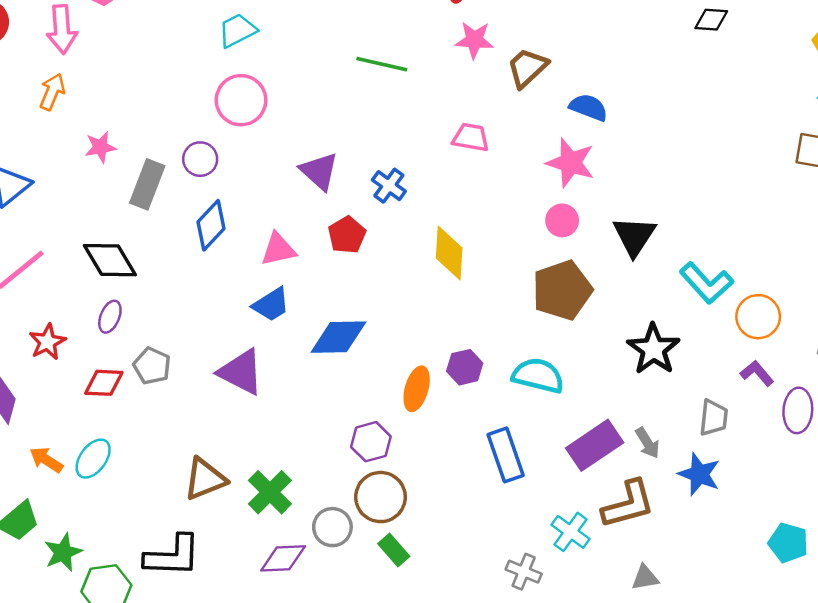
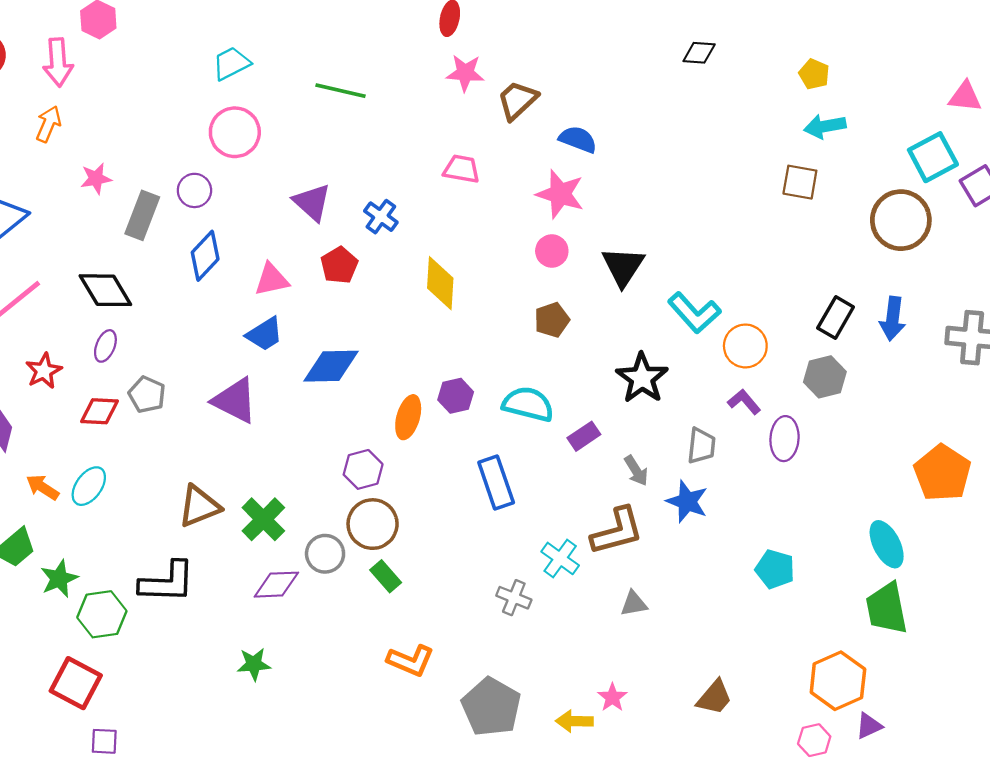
green line: (382, 64) -> (340, 91), moved
brown pentagon: (562, 290) -> (552, 320), size x0.6
purple rectangle: (595, 445) -> (584, 436), moved, size x0.6

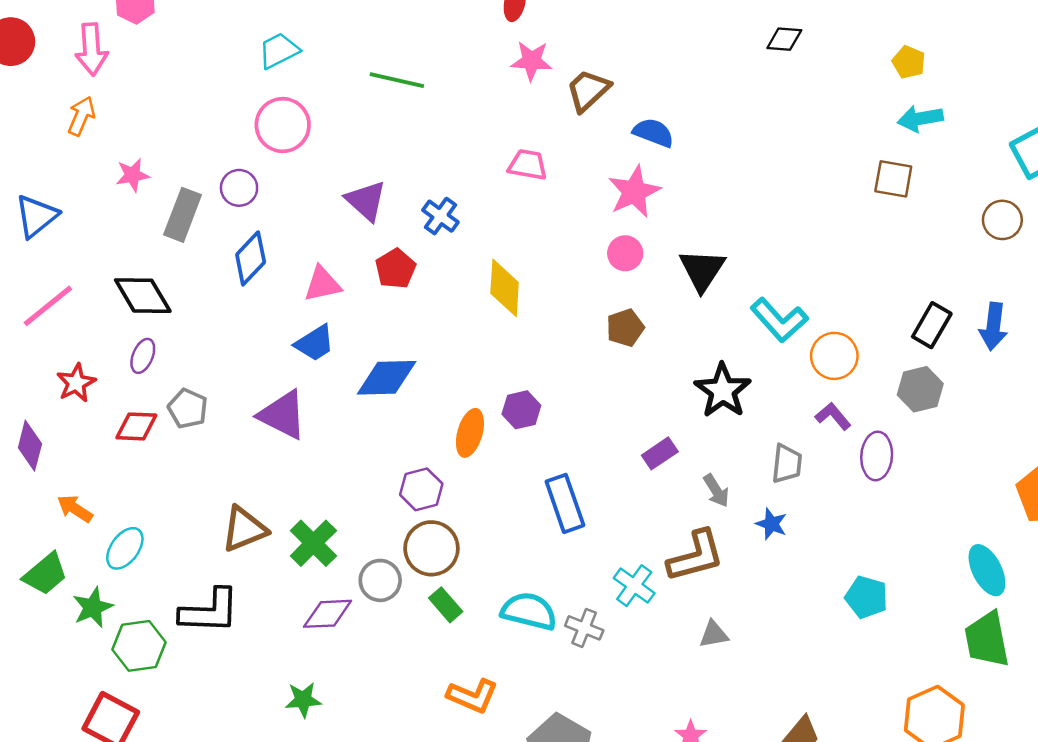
pink star: (560, 194) -> (634, 192), turned 30
brown circle: (901, 220) -> (1002, 220), size x0.6
cyan semicircle: (528, 404) -> (529, 611), moved
cyan ellipse: (89, 486) -> (125, 548), moved
blue star: (687, 501) -> (771, 524), size x0.7

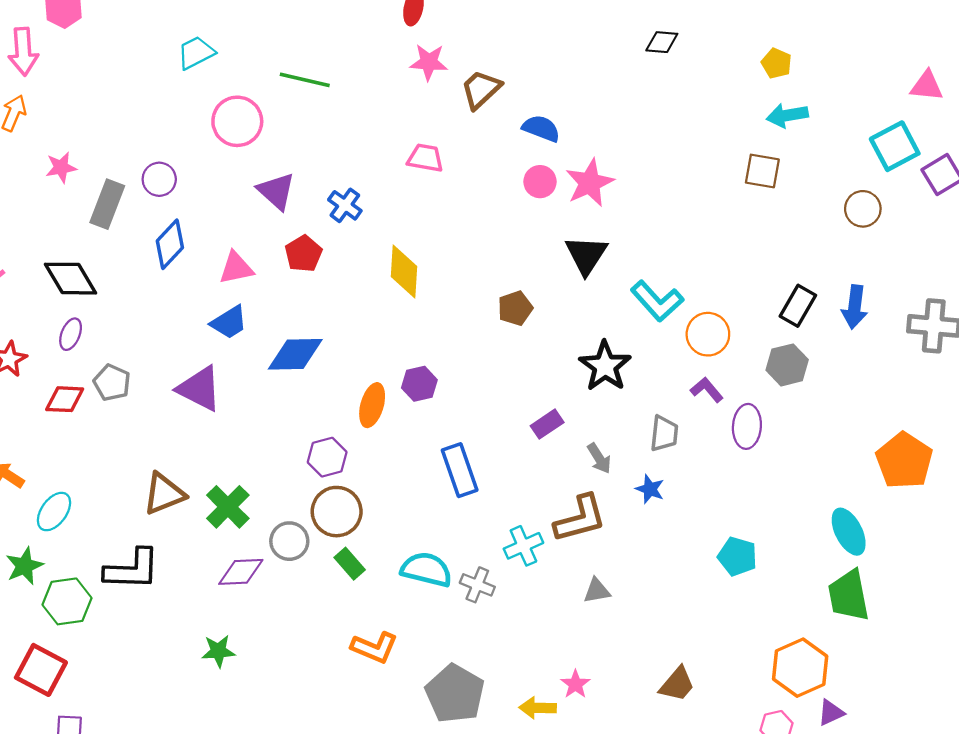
pink circle: (283, 125) -> (237, 121), moved
pink star: (634, 192) -> (590, 183), moved
pink circle: (625, 253) -> (540, 182), moved
cyan cross: (634, 586) -> (523, 546), turned 30

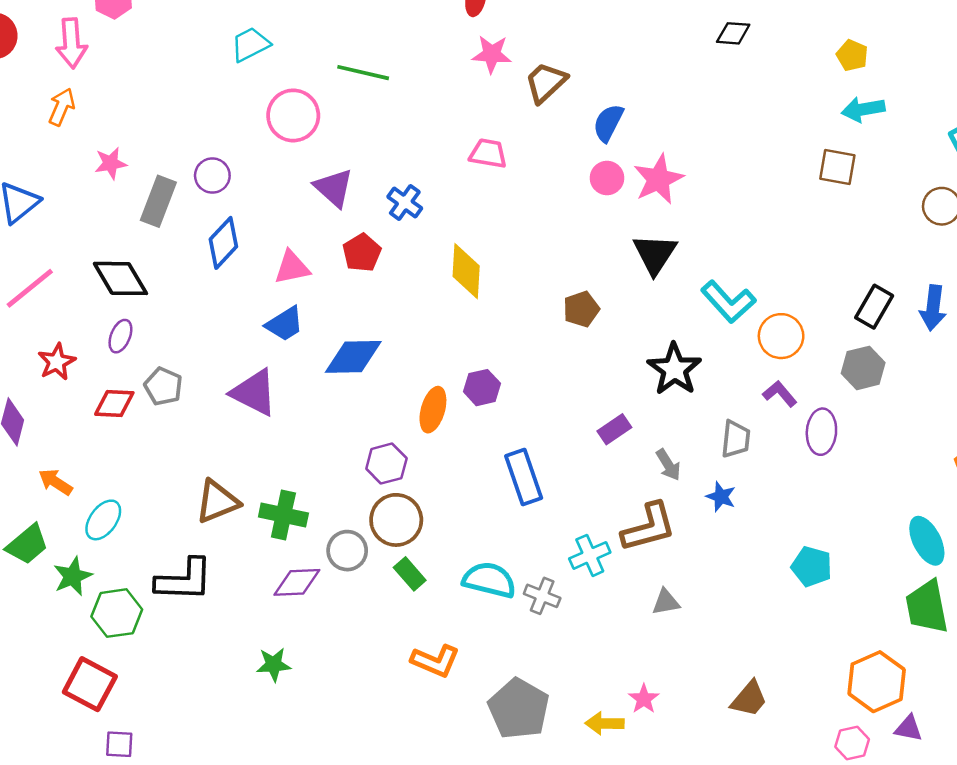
blue semicircle: (541, 128) -> (608, 123), turned -84
green cross: (228, 507) -> (283, 515), turned -33
purple triangle: (831, 713) -> (908, 728), turned 36

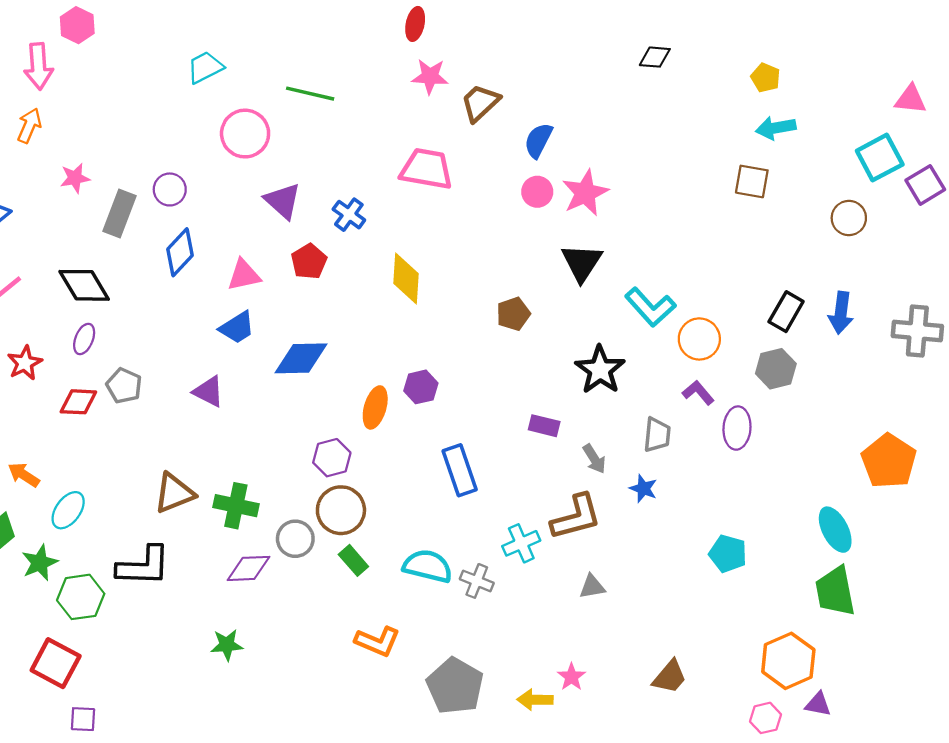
pink trapezoid: (488, 153) -> (427, 169), size x1.5
purple triangle: (254, 392) -> (209, 391), size x0.7
purple rectangle: (614, 429) -> (544, 426), turned 48

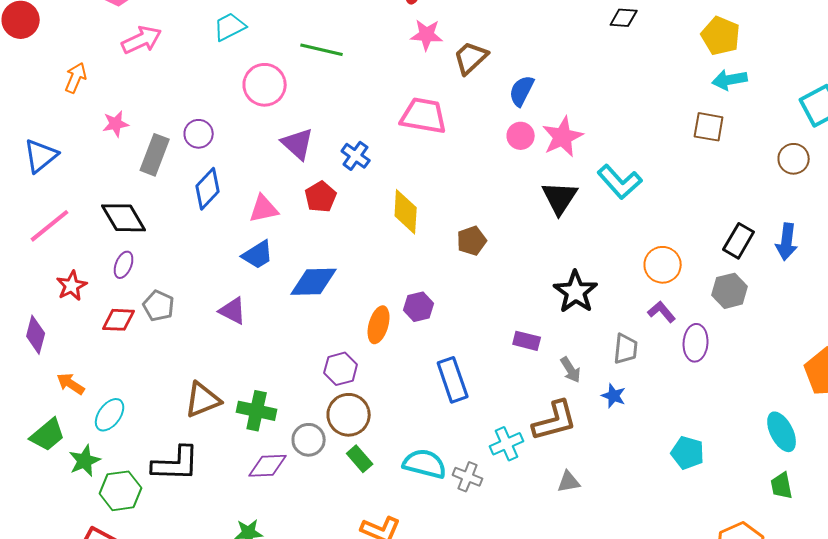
pink arrow: (38, 66) -> (142, 40), moved, turned -111
yellow pentagon: (766, 78) -> (721, 36), size x1.5
cyan L-shape: (650, 307) -> (620, 182), moved
brown pentagon: (513, 314) -> (472, 241), moved
green trapezoid: (835, 591) -> (782, 486), size x0.6

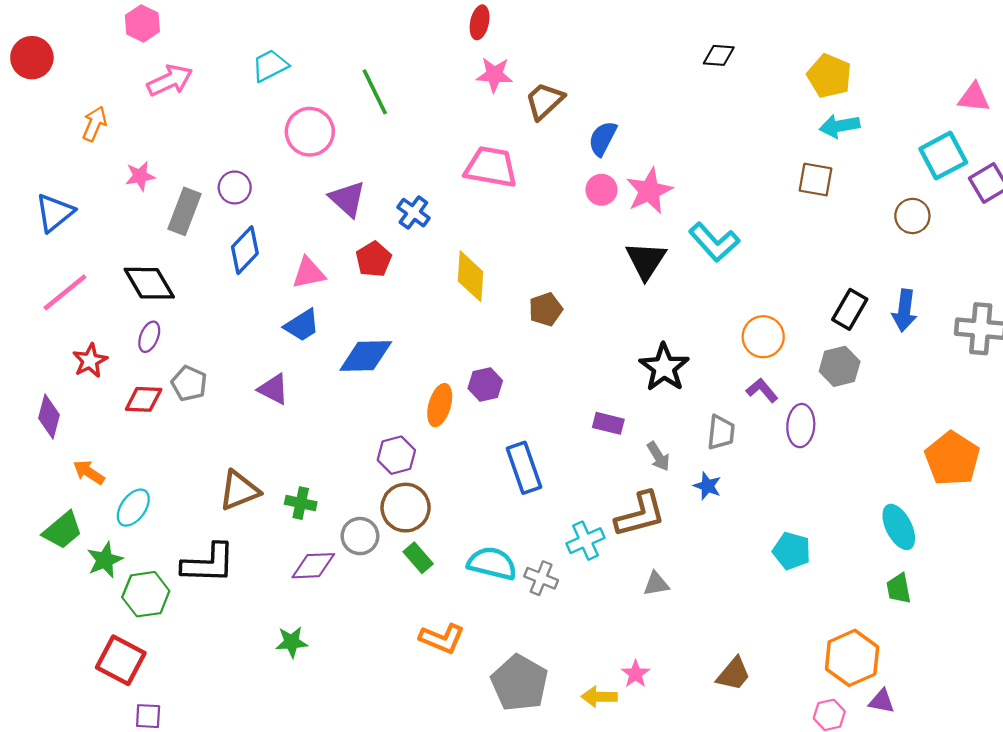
green line: (322, 50) -> (375, 92), turned 51
green cross: (257, 411) -> (301, 503), size x0.7

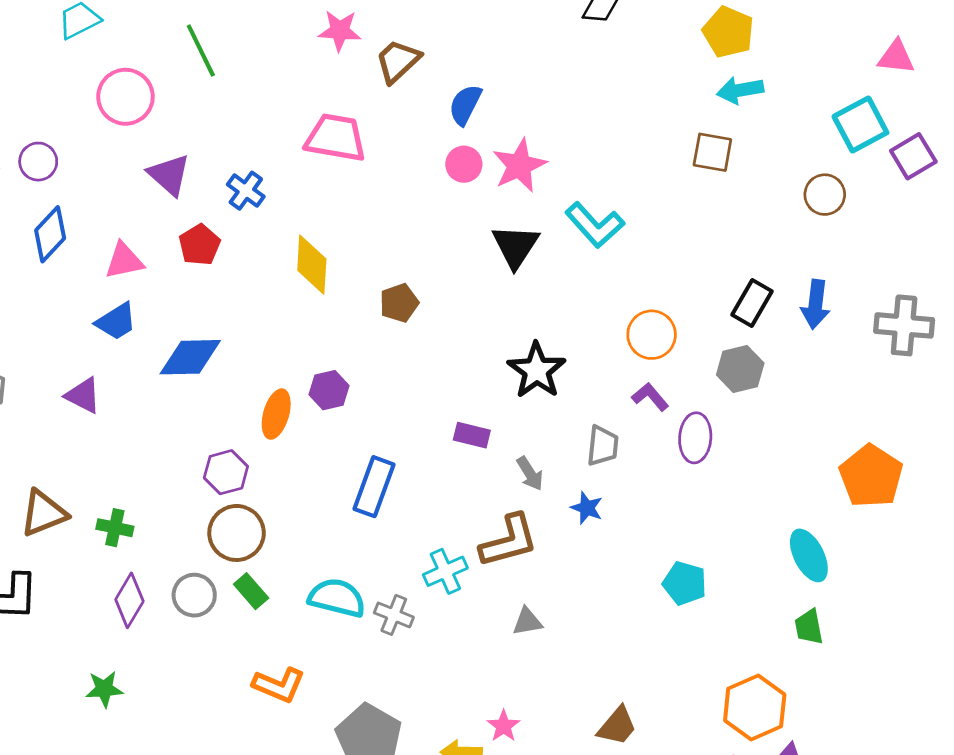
blue rectangle: (524, 468) -> (374, 487), turned 39
gray circle: (360, 536) -> (194, 595), moved
purple diamond: (313, 566) -> (129, 600), turned -57

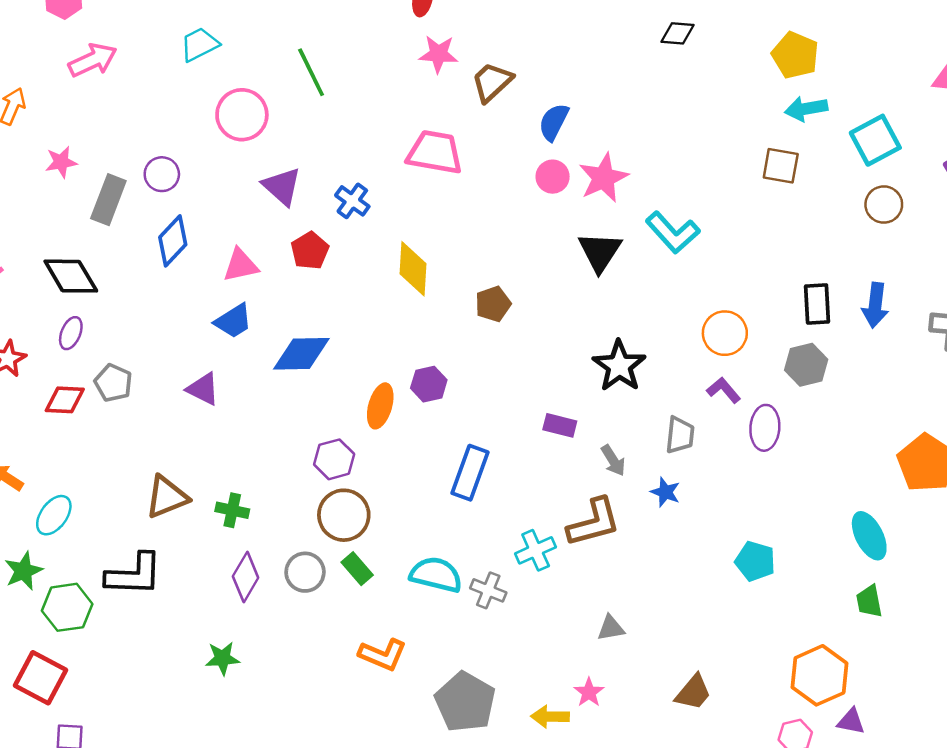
cyan square: (860, 125) -> (875, 140), moved
black rectangle: (752, 303) -> (817, 304), turned -33
gray triangle: (527, 622) -> (611, 628), moved

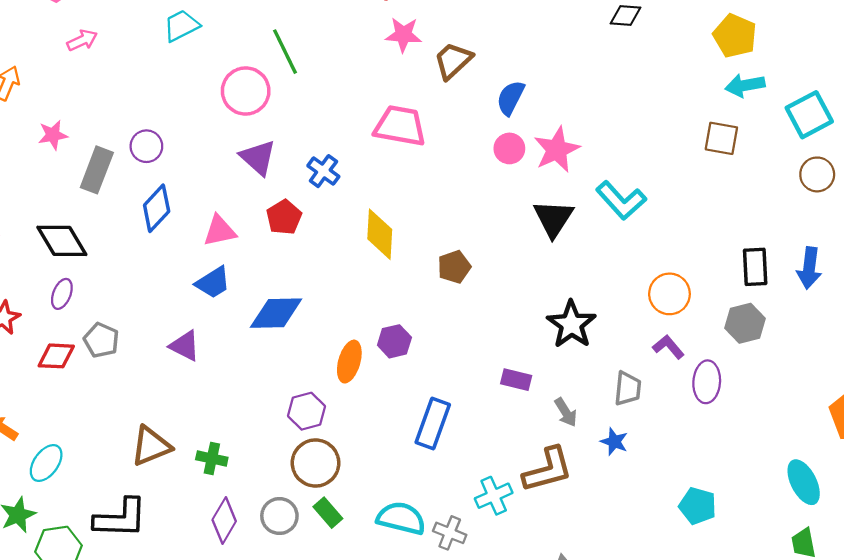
pink arrow: (93, 60) -> (82, 40), size x0.7
pink circle: (242, 115) -> (246, 91), moved

